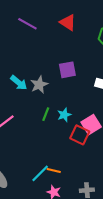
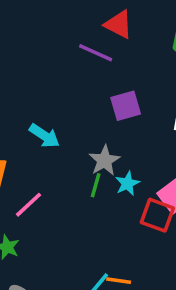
purple line: (27, 24) -> (96, 53), moved
gray star: (39, 85) -> (104, 160), moved

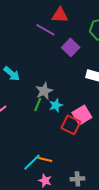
red triangle: (119, 24) -> (60, 15), turned -30
purple square: (126, 106) -> (71, 47), moved, turned -36

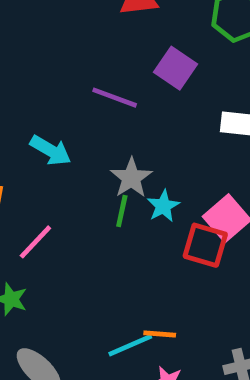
purple line: (45, 30) -> (115, 98), moved
cyan line: (32, 162) -> (130, 345), turned 30

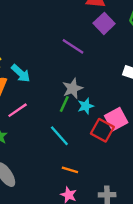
purple square: (176, 68) -> (104, 23), moved
cyan arrow: (51, 150) -> (21, 73), moved
cyan line: (130, 345) -> (59, 136), moved, turned 60

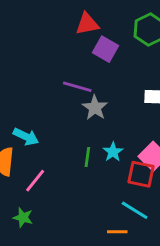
gray star: (73, 88) -> (95, 108), moved
cyan line: (59, 136) -> (135, 210), moved

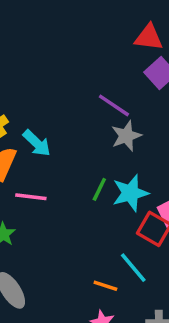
cyan star: (113, 152) -> (130, 193), size x1.5
pink line: (35, 181) -> (31, 197), turned 40

